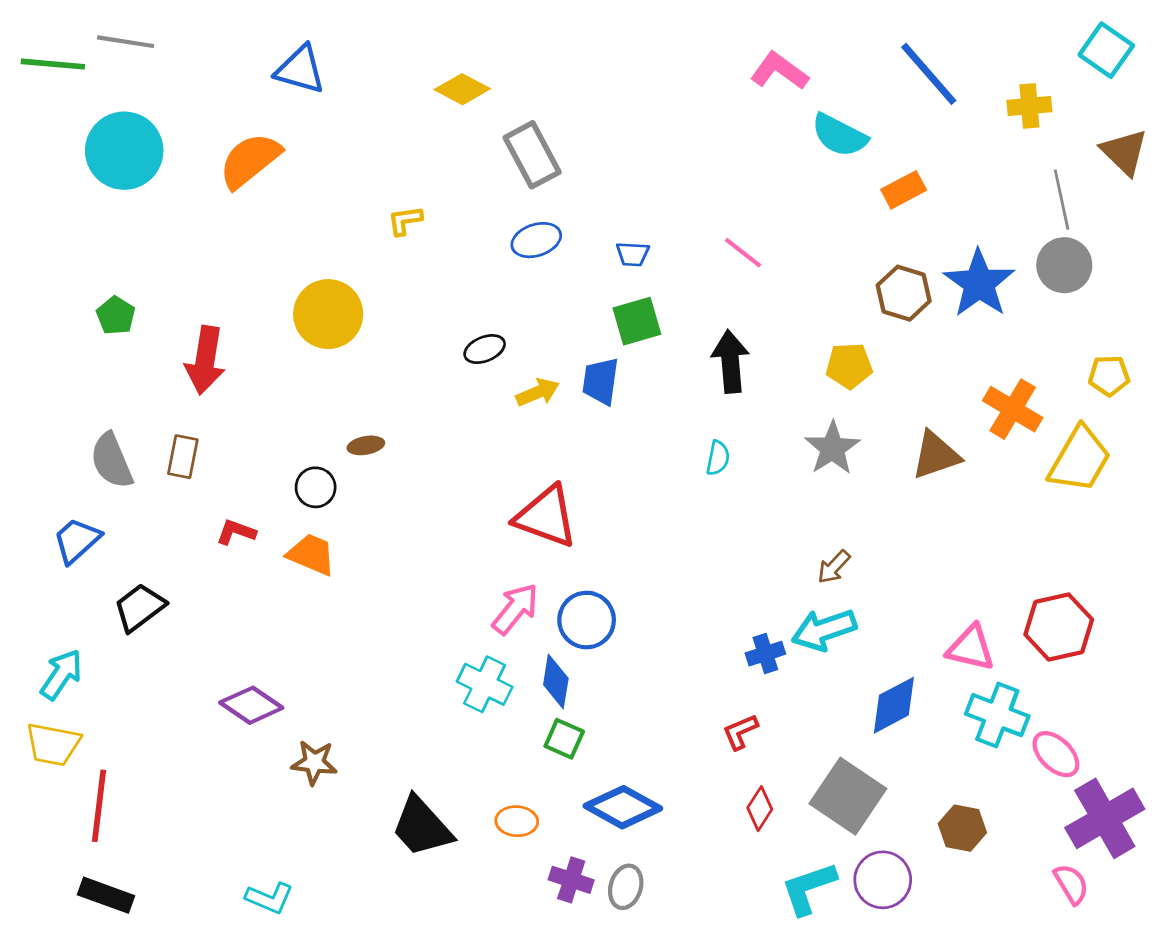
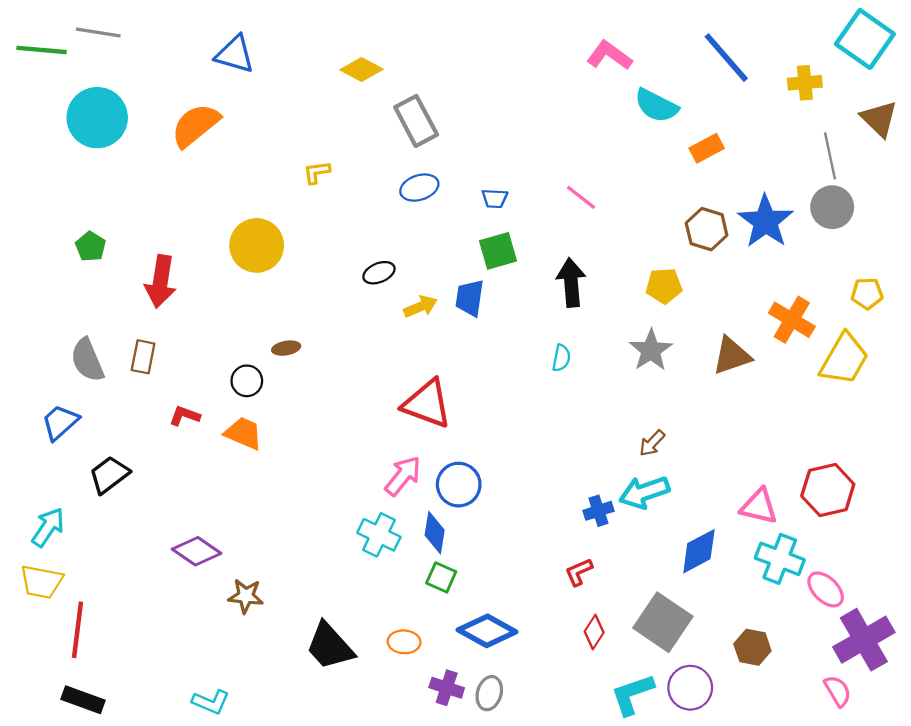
cyan square: (1106, 50) -> (865, 39), size x1.4

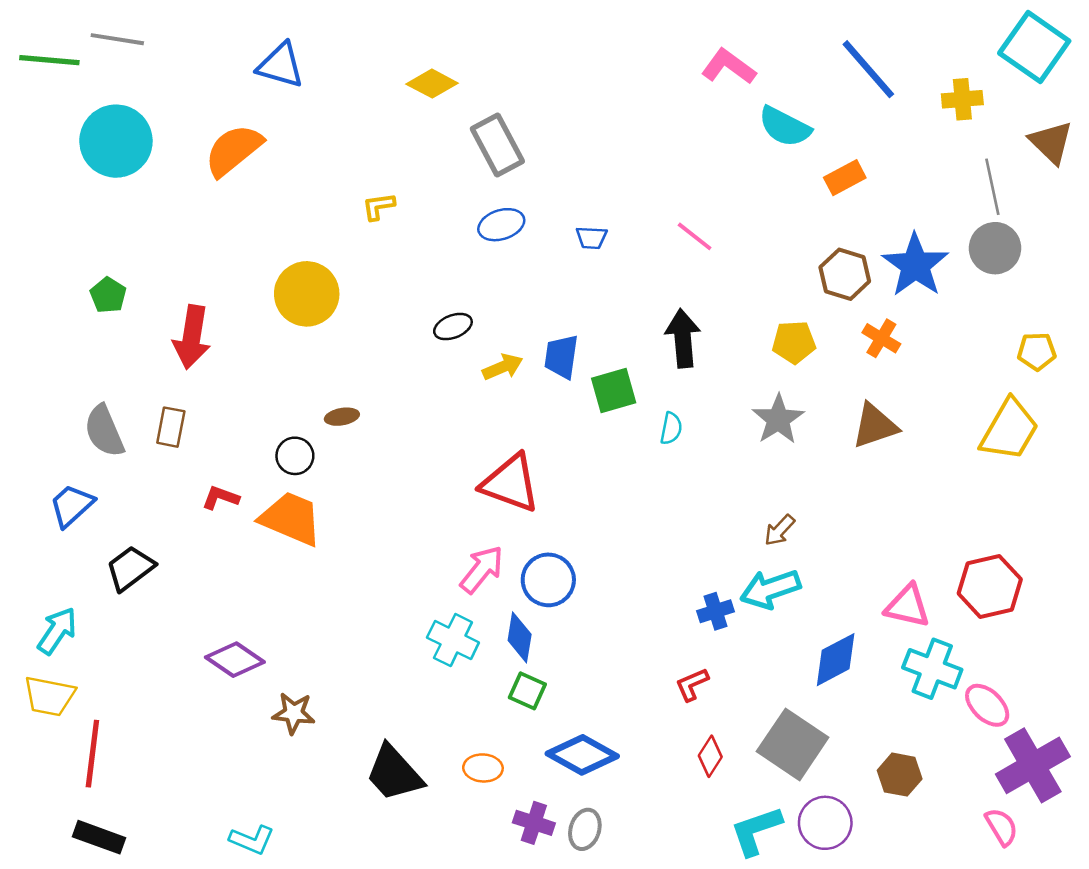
green square: (498, 251) -> (614, 391), moved
orange cross: (792, 320) -> (881, 338), moved, size x0.7
orange trapezoid: (244, 433) -> (291, 519), size x1.4

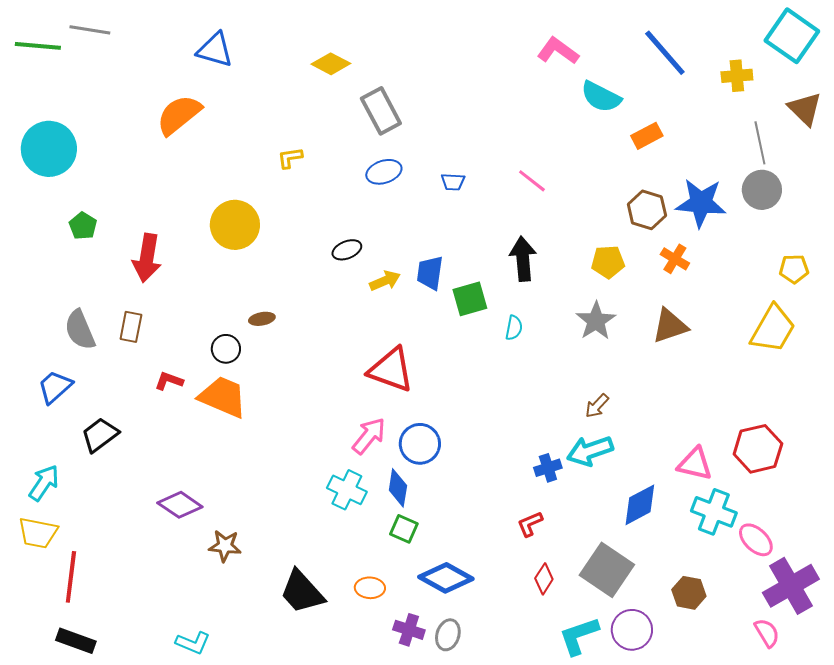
cyan circle: (116, 141) -> (49, 149), moved
blue star: (915, 265) -> (701, 203), turned -30

